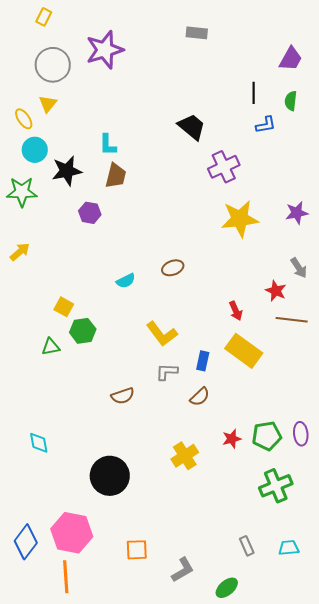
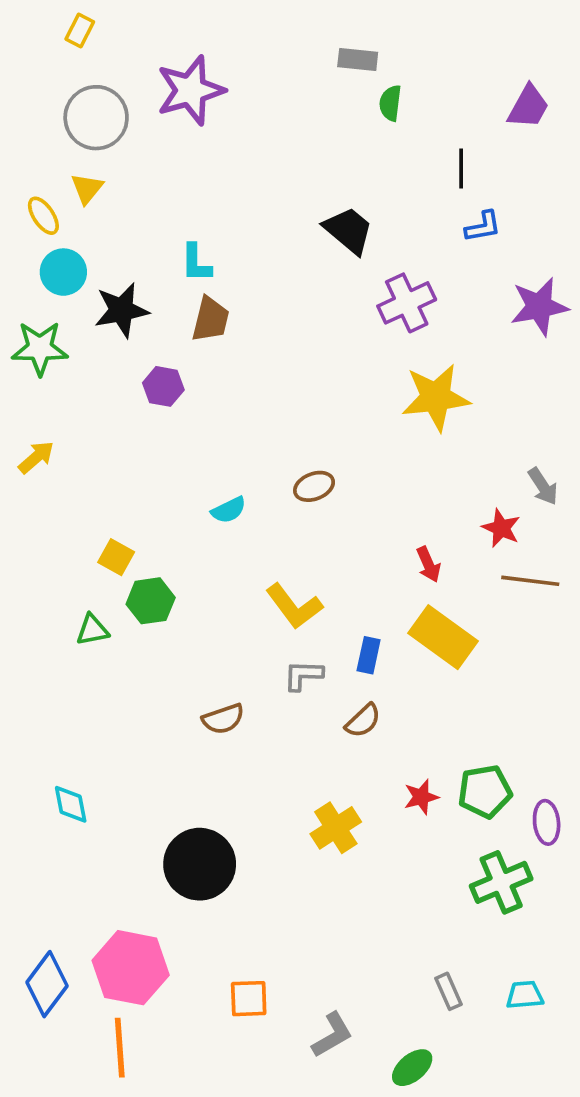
green semicircle: (291, 101) -> (390, 103), moved
purple star: (297, 213) -> (539, 307), moved, size x1.4
purple ellipse: (301, 434) -> (547, 822), moved

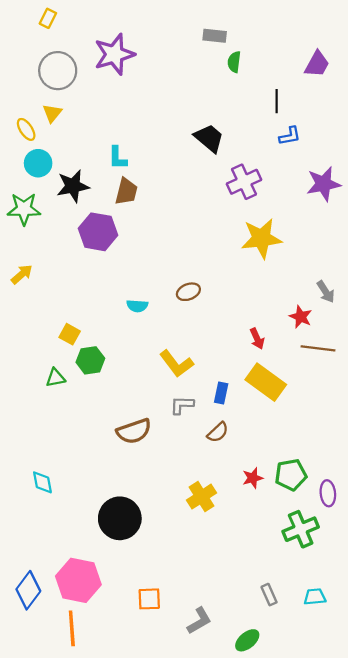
purple hexagon: (163, 386) -> (98, 232), size x1.6
cyan semicircle: (229, 510) -> (137, 306), turned 30
brown semicircle: (223, 719) -> (134, 431), size x1.4

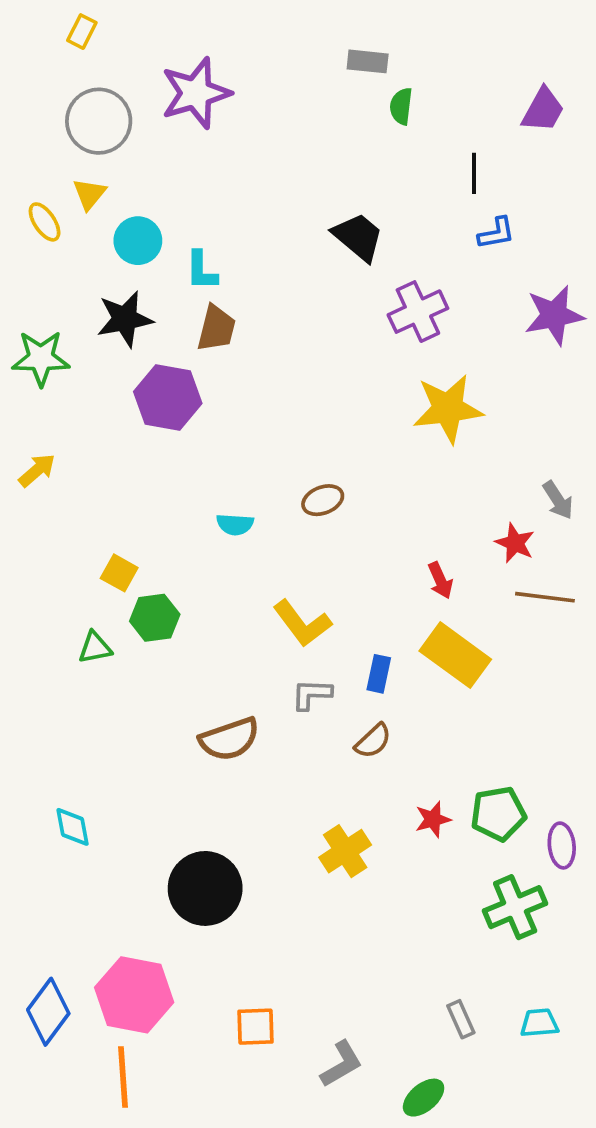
cyan circle: (38, 163) -> (138, 241), moved

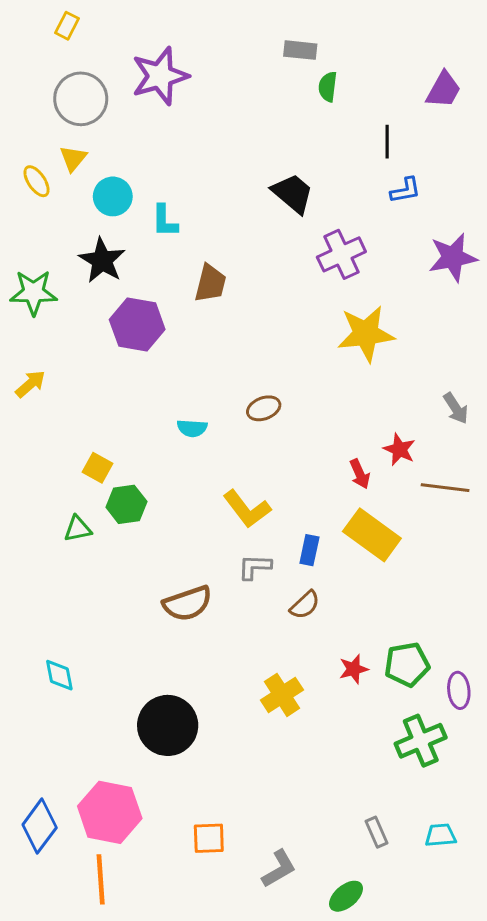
black star: (125, 319) -> (102, 260), turned -30
brown trapezoid: (216, 328) -> (210, 283), moved
red star: (515, 543) -> (399, 450), moved

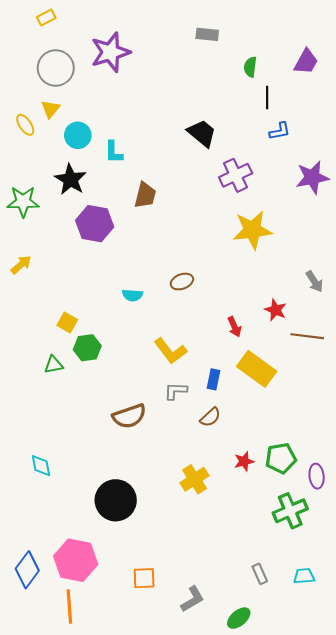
yellow rectangle: (67, 26) -> (46, 18), turned 36
green semicircle: (328, 87) -> (250, 67), moved
red arrow: (360, 474) -> (235, 327), moved

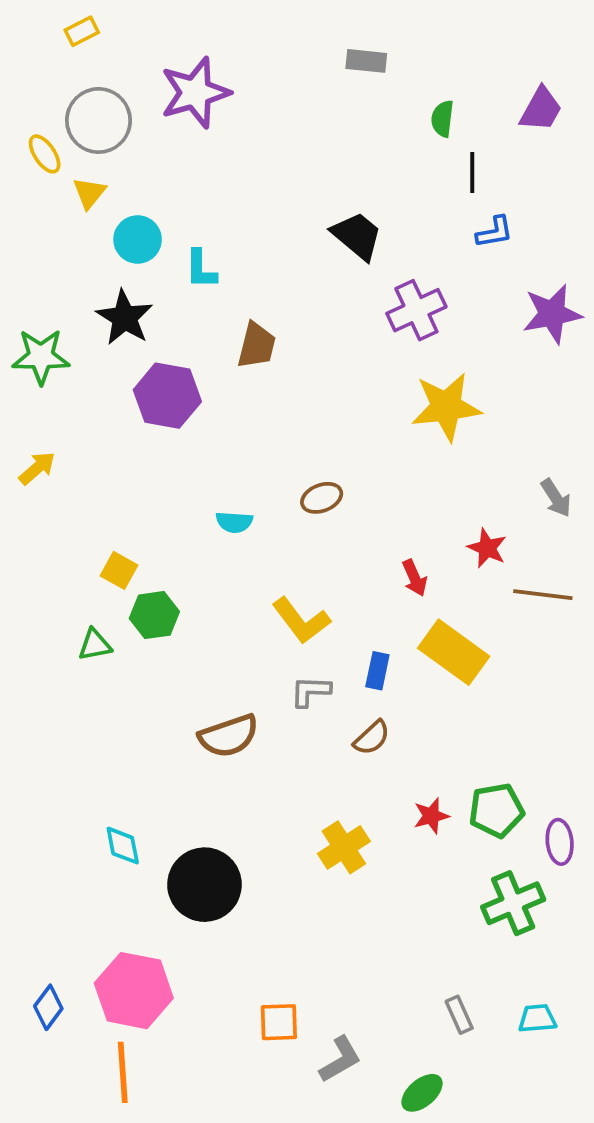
yellow ellipse: (25, 125) -> (45, 154), moved
cyan diamond: (41, 466) -> (123, 846), moved
blue diamond: (27, 570) -> (48, 1007), size x0.7
orange square: (144, 578) -> (279, 1022), moved

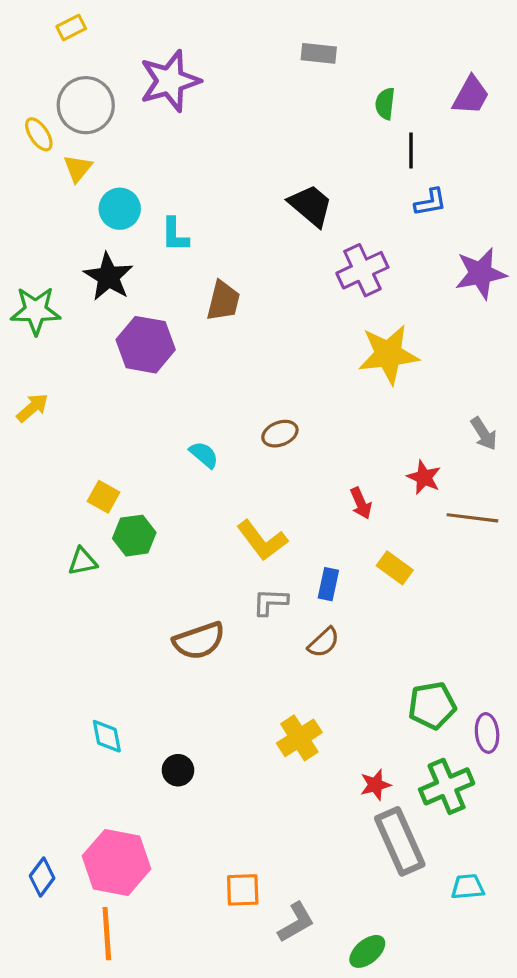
cyan semicircle: (234, 522) -> (204, 455), turned -144
yellow rectangle: (454, 652) -> (395, 568), size x0.6
red star: (431, 816) -> (375, 785), moved
black circle: (204, 885) -> (178, 770), size x0.5
gray rectangle: (459, 1015) -> (400, 841), moved, size x2.0

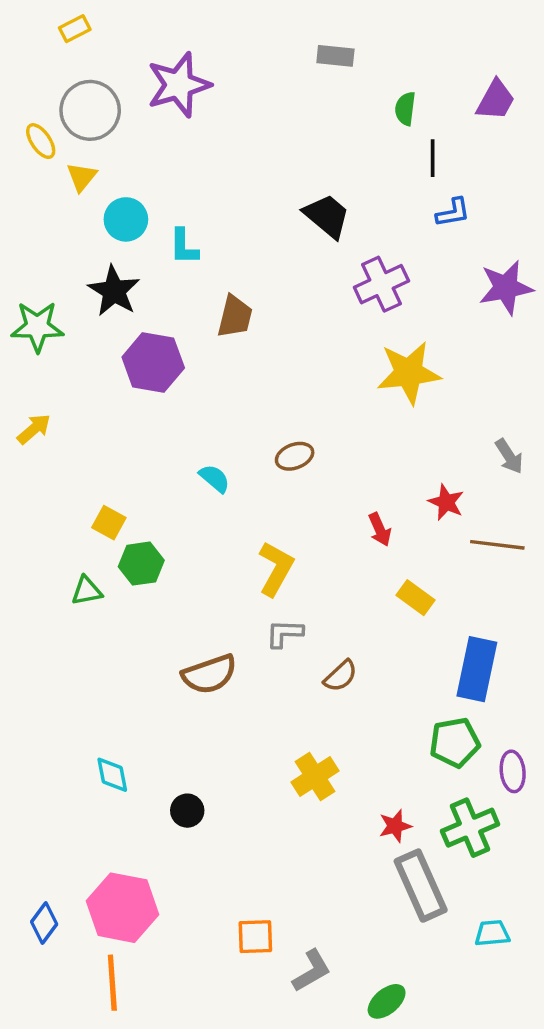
yellow L-shape: (262, 540) -> (276, 569), turned -114
blue rectangle: (328, 584) -> (477, 669), moved, size x1.8

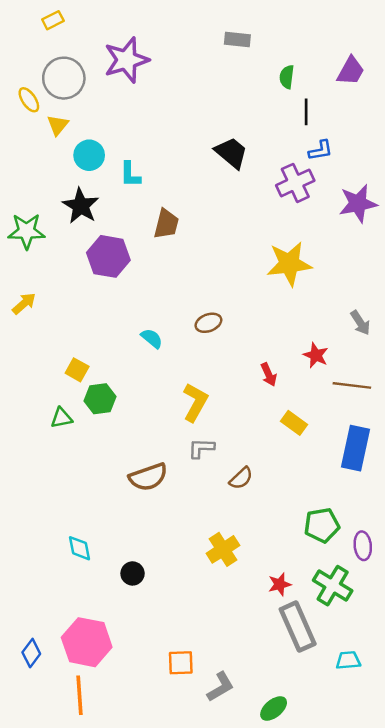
purple cross: (381, 284) -> (295, 183), moved
blue rectangle: (477, 669) -> (356, 448), moved
green cross: (470, 828) -> (333, 586), turned -36

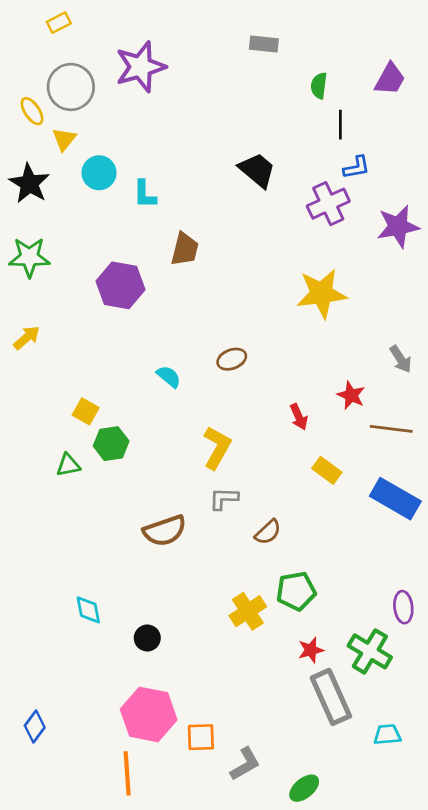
black star: (81, 206) -> (29, 184), moved
blue rectangle: (356, 448) -> (395, 499), turned -72
green pentagon: (322, 525) -> (296, 591), moved
pink hexagon: (87, 642) -> (149, 714), moved
orange line: (79, 695) -> (127, 773), moved

